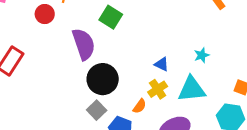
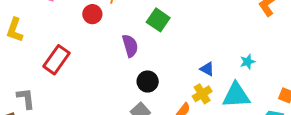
purple semicircle: (84, 44) -> (130, 46), size x0.7
black circle: (103, 79) -> (148, 82), size x0.7

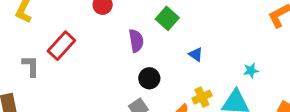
blue triangle: (207, 69) -> (196, 54), moved
gray L-shape: (26, 98) -> (31, 66), moved

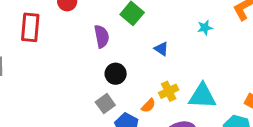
red rectangle: (61, 46) -> (30, 27), moved, turned -36
cyan star: (251, 71) -> (205, 28), moved

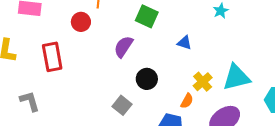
purple semicircle: (102, 36) -> (123, 47), turned -120
gray square: (105, 104) -> (122, 105), moved

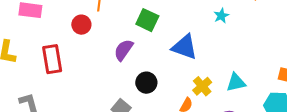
blue triangle: (184, 43) -> (185, 47), size x1.8
cyan triangle: (236, 77) -> (236, 82), size x0.7

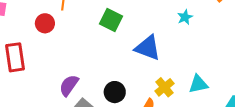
purple semicircle: (124, 50) -> (69, 85), moved
black circle: (146, 83) -> (115, 92), moved

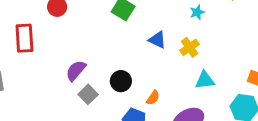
blue triangle: (148, 48) -> (157, 40), size x0.7
yellow cross: (165, 87) -> (190, 47), moved

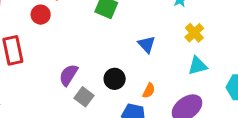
blue triangle: (157, 40) -> (147, 44), moved, turned 30
yellow cross: (190, 47) -> (194, 33), moved

